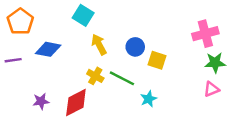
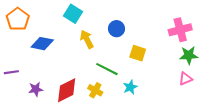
blue circle: (135, 47) -> (116, 29), moved
purple line: (13, 60) -> (11, 72), moved
yellow cross: (95, 76) -> (95, 90), moved

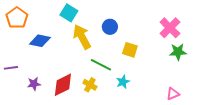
pink cross: (180, 30) -> (170, 28), turned -30
yellow arrow: (87, 39) -> (82, 37), size x1.4
pink triangle: (186, 79) -> (173, 94), moved

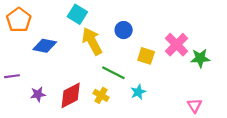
pink cross: (170, 28) -> (177, 45), moved
pink triangle: (173, 94) -> (195, 106), turned -40

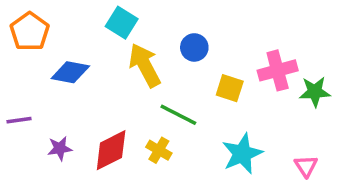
pink cross: (177, 45) -> (278, 70), turned 30
cyan star: (138, 92) -> (242, 154), moved, size x1.6

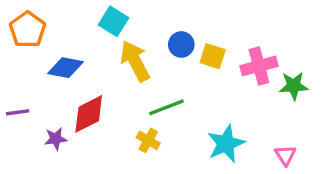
yellow square: (230, 88) -> (213, 56), moved
green line: (178, 115) -> (166, 107), turned -48
red diamond: (111, 150) -> (89, 114), moved

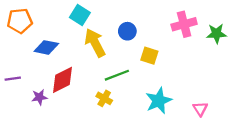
orange pentagon: (28, 30) -> (20, 21), turned 30
yellow square: (213, 56) -> (149, 56), moved
pink cross: (259, 66) -> (184, 24), moved
green star: (294, 86) -> (216, 34), moved

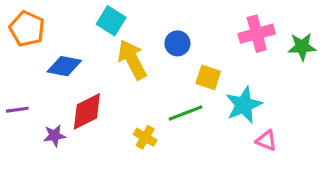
orange pentagon: (20, 21) -> (27, 29), turned 30
green line: (117, 75) -> (186, 113), moved
cyan star: (159, 101) -> (244, 105), moved
pink triangle: (200, 109) -> (266, 140), moved, turned -35

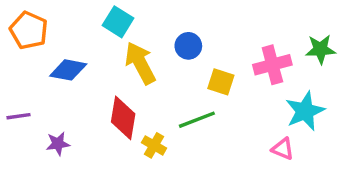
pink cross: (257, 34) -> (272, 65), moved
cyan star: (244, 105) -> (305, 111), moved
red diamond: (87, 111) -> (123, 118), moved, turned -54

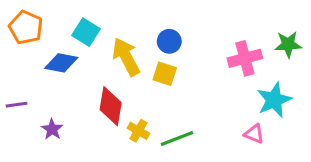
cyan square: (118, 22) -> (86, 32), moved
yellow square: (221, 82) -> (165, 74), moved
green line: (197, 120) -> (177, 139), moved
purple star: (58, 144) -> (52, 129), turned -30

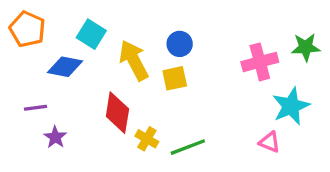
yellow square: (165, 74) -> (175, 78), turned -30
purple line: (17, 105) -> (36, 108), moved

